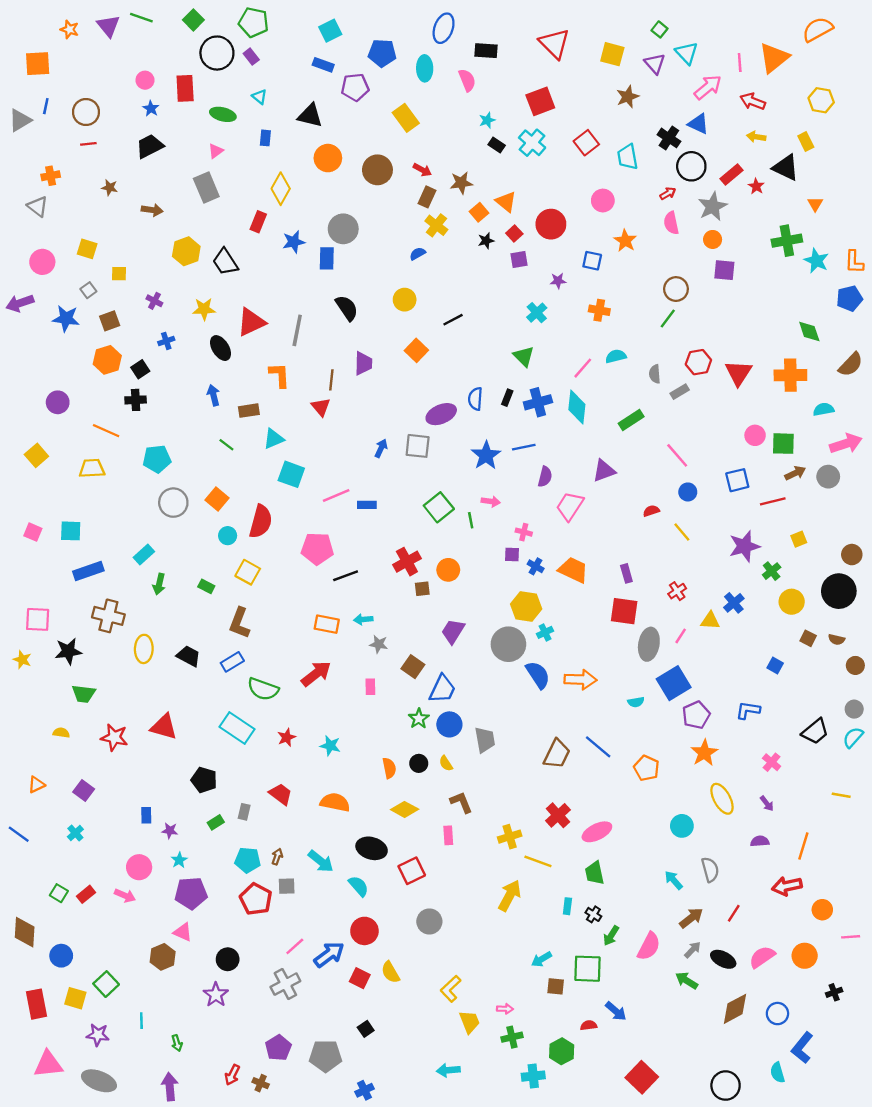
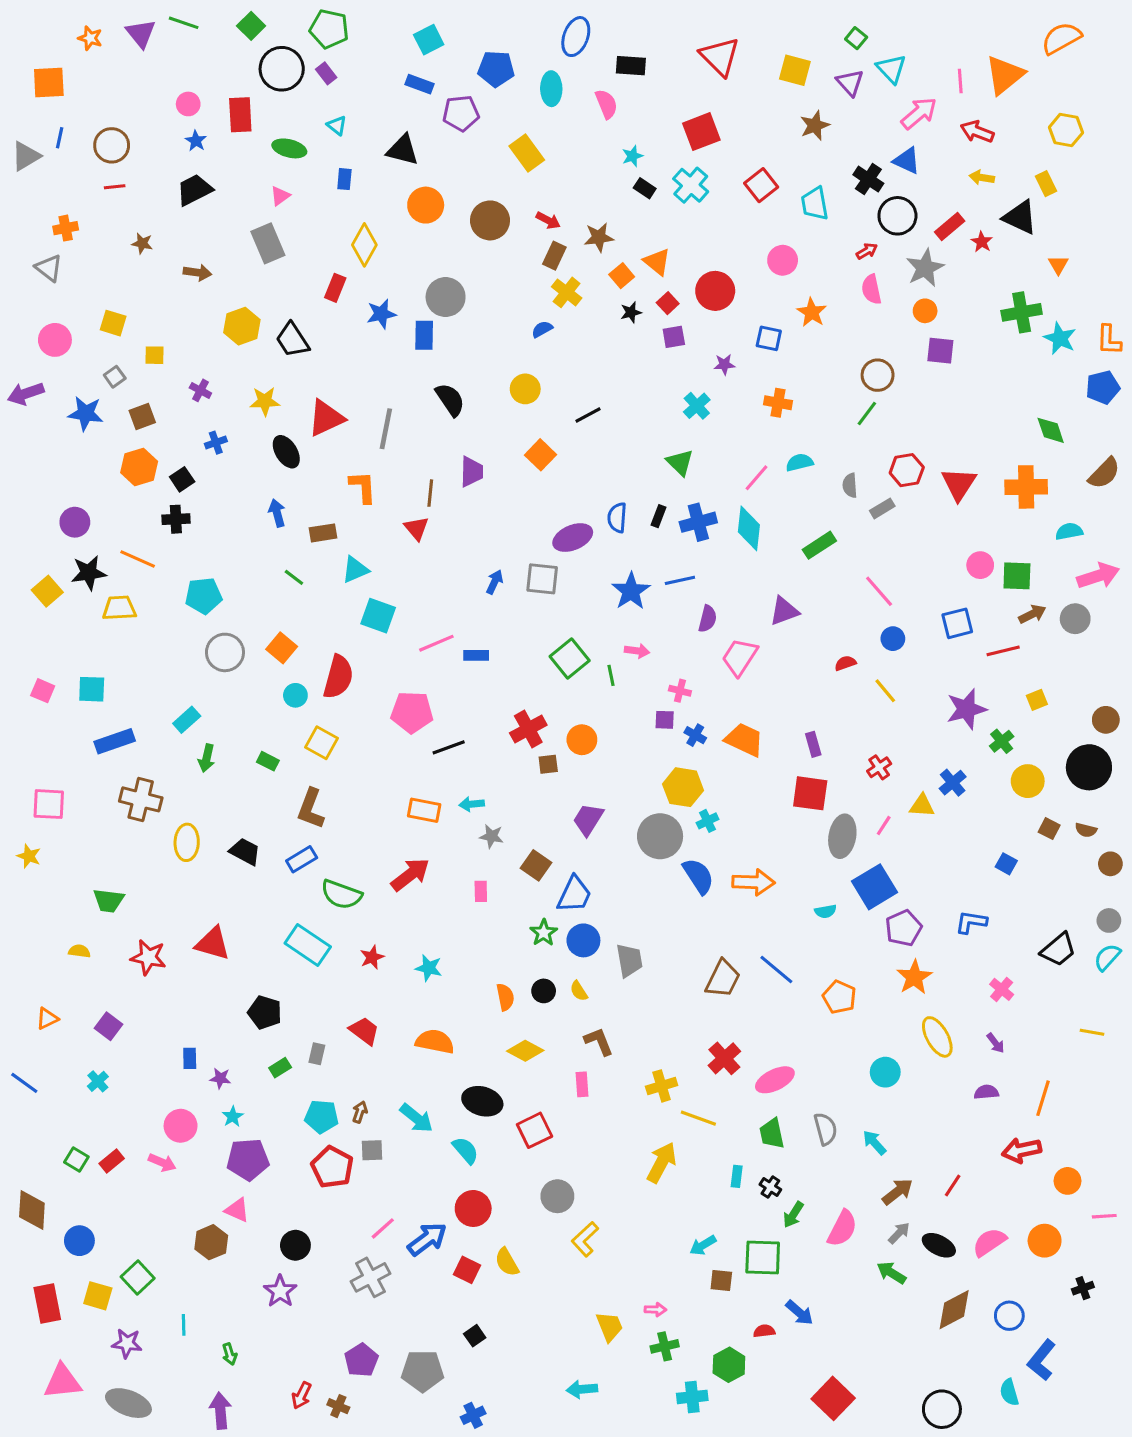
black star: (68, 651) -> (89, 573), moved
gray semicircle: (710, 870) -> (825, 1129), moved
yellow L-shape: (451, 989) -> (585, 1239), moved

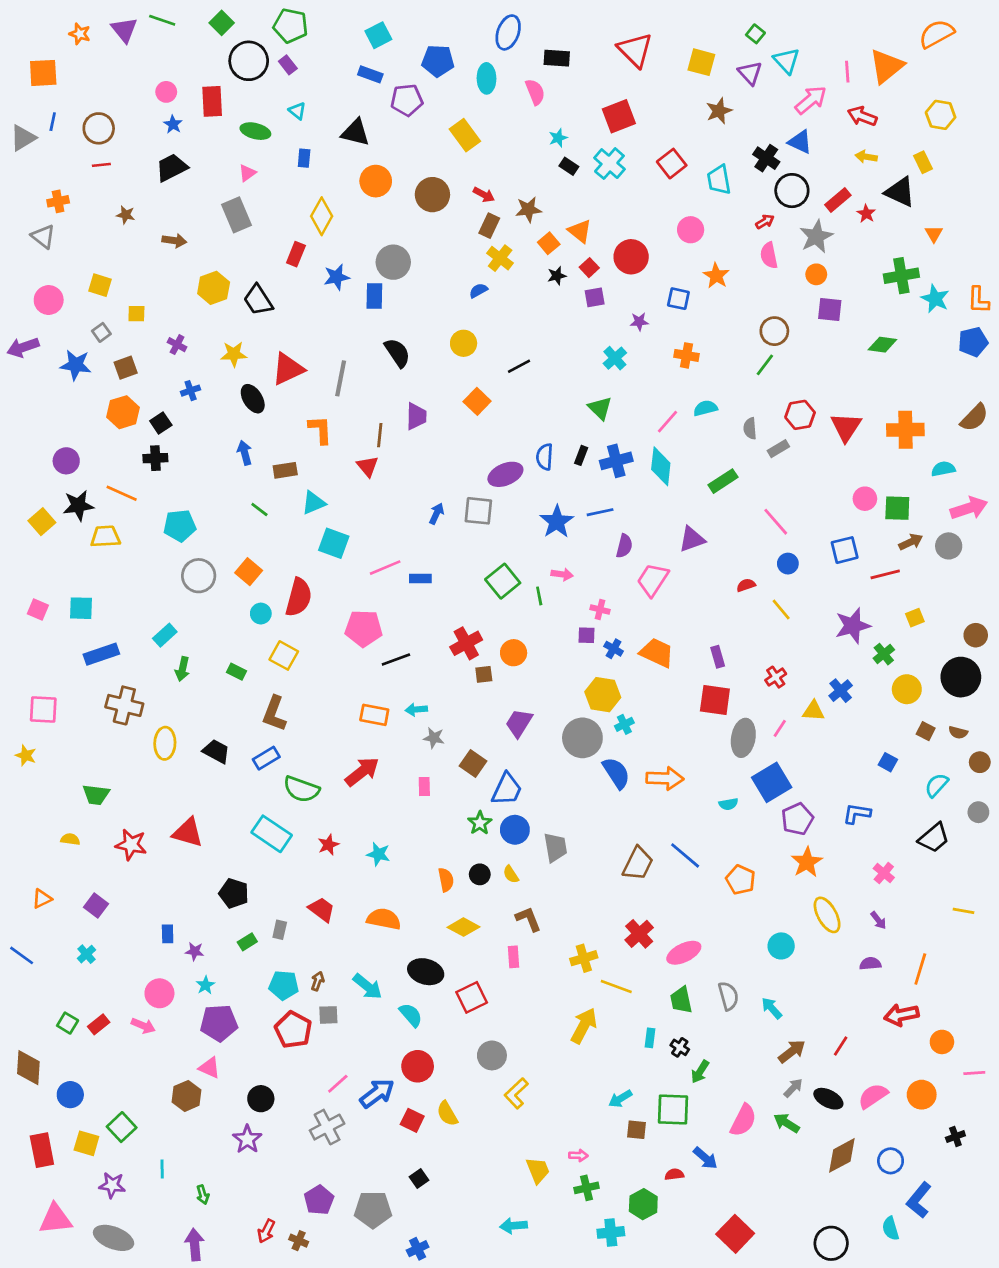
green diamond: (1051, 430) -> (882, 345), moved, turned -64
cyan semicircle: (1107, 957) -> (937, 785), moved
pink semicircle: (842, 1228) -> (743, 1120), moved

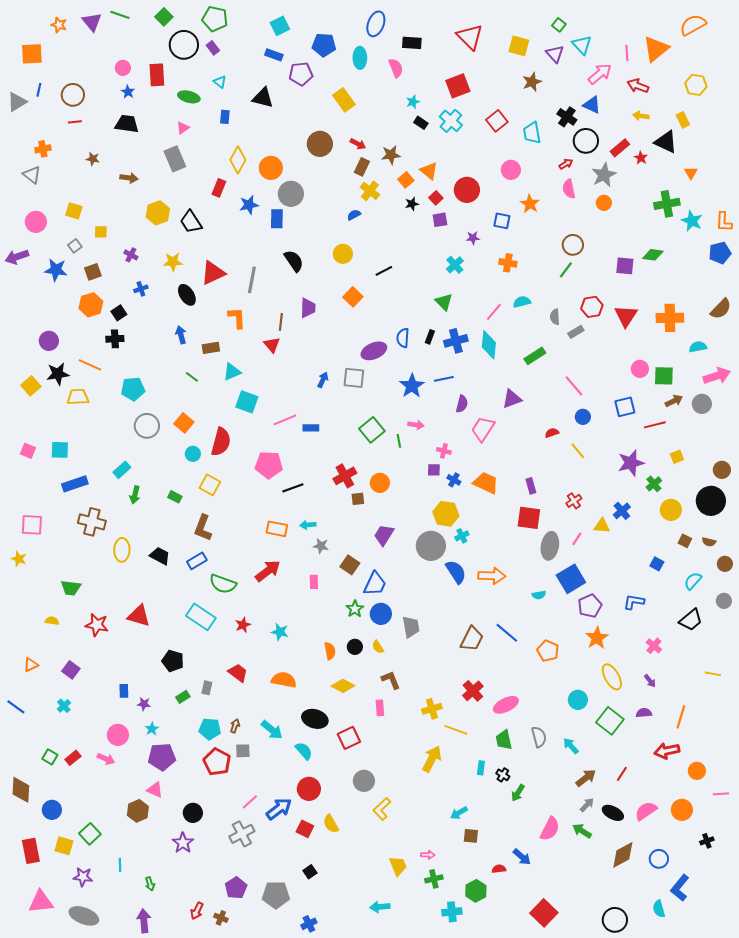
black trapezoid: (172, 168) -> (127, 124), turned 35
orange circle: (376, 181) -> (271, 168), moved
purple square: (830, 309) -> (625, 266), moved
green square: (673, 1110) -> (610, 721), moved, turned 36

